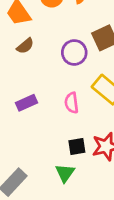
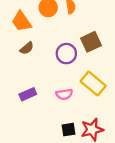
pink semicircle: (72, 103) -> (64, 94), turned -91

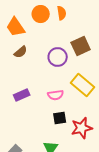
black square: (69, 130) -> (60, 118), moved

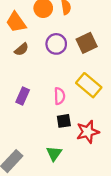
purple circle: (58, 57) -> (56, 44), moved
purple rectangle: (22, 95) -> (23, 96), turned -42
pink semicircle: (56, 95) -> (59, 96), turned -84

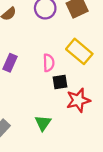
black square: (64, 121) -> (60, 82), moved

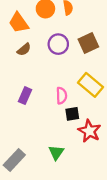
red star: (78, 100) -> (89, 131), turned -30

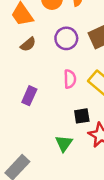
pink semicircle: (62, 96) -> (70, 79), moved
green triangle: (56, 152) -> (64, 143), moved

